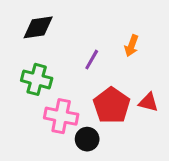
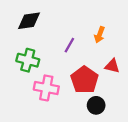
red triangle: (148, 102) -> (112, 66), moved
black circle: (87, 139) -> (96, 105), moved

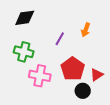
red triangle: (112, 66) -> (97, 75), moved, turned -48

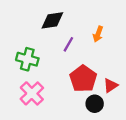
black diamond: (25, 18) -> (52, 20), moved
pink cross: (40, 76) -> (32, 93), moved, turned 35

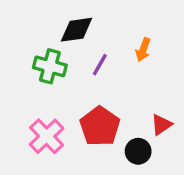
green cross: (27, 59) -> (50, 66), moved
red pentagon: (83, 79) -> (100, 126), moved

